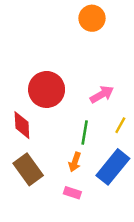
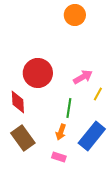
yellow line: (120, 125) -> (98, 94), moved

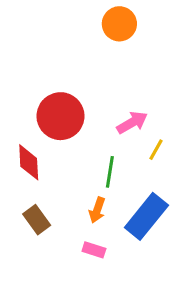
brown rectangle: (23, 138) -> (37, 220), size x0.7

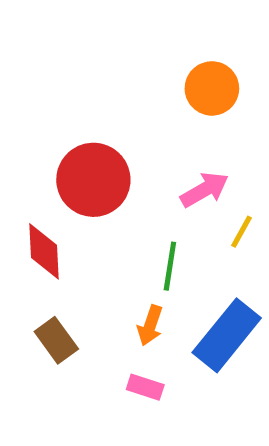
orange circle: (119, 24) -> (212, 88), moved

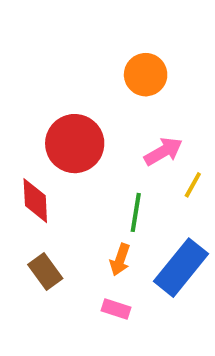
orange circle: (212, 88) -> (146, 75), moved

